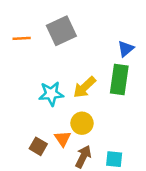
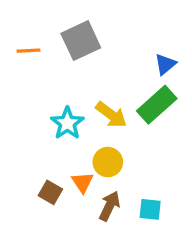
green rectangle: (119, 80) -> (157, 105), turned 40
yellow arrow: (85, 87) -> (111, 115), turned -100
cyan star: (51, 94) -> (67, 123), turned -30

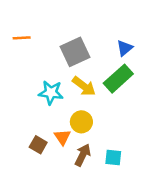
gray square: (81, 41) -> (75, 52), moved
cyan star: (67, 123) -> (51, 93), turned -30

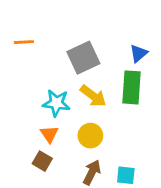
green rectangle: (118, 79) -> (131, 87), turned -44
orange triangle: (62, 137) -> (49, 134), moved

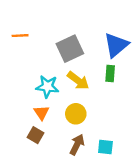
blue triangle: (139, 53) -> (116, 45), size x1.6
green rectangle: (131, 87) -> (110, 73), size x0.6

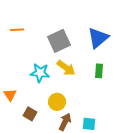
green rectangle: (110, 73) -> (99, 71), moved
orange triangle: (41, 113) -> (10, 95), moved
yellow circle: (76, 114) -> (57, 102), moved

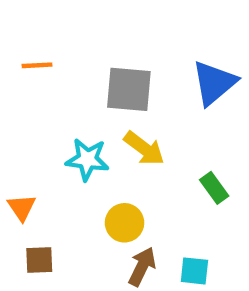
gray square: (59, 41) -> (129, 89), turned 30
green rectangle: (99, 71) -> (214, 188), moved, turned -40
brown square: (30, 114) -> (39, 260), moved, turned -32

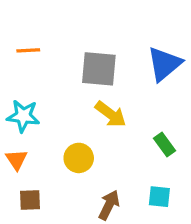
cyan star: (87, 159) -> (23, 116), moved
yellow circle: (124, 223) -> (79, 158), moved
cyan square: (194, 271) -> (159, 197), moved

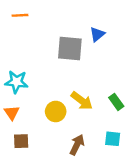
orange line: (28, 50) -> (20, 15), moved
blue triangle: (164, 64) -> (97, 34), moved, size x0.6
yellow arrow: (111, 114) -> (82, 101), moved

